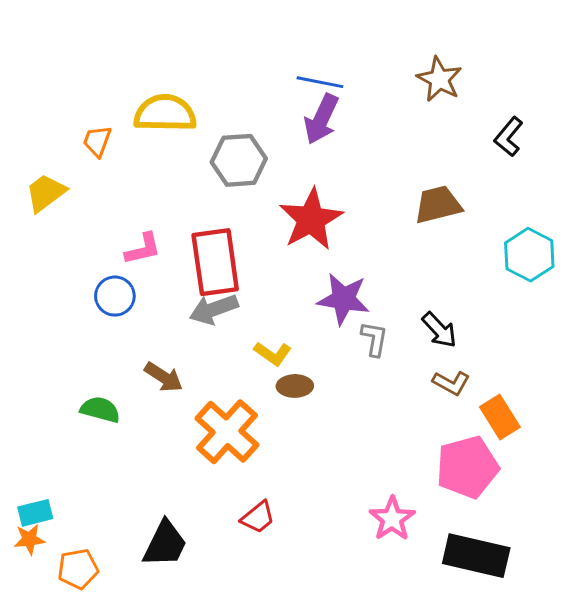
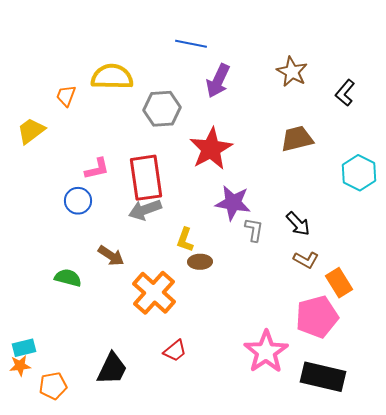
brown star: (439, 79) -> (292, 72), moved
blue line: (320, 82) -> (191, 44), moved
yellow L-shape: (273, 354) -> (185, 240), turned 75
pink star: (392, 519) -> (266, 352), size x1.4

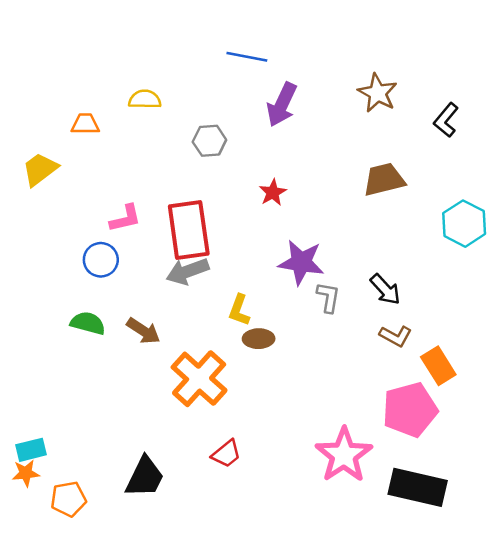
yellow semicircle: (112, 77) -> (145, 99), size x0.6
orange trapezoid: (66, 96) -> (85, 124), turned 70
gray hexagon: (162, 109) -> (209, 141), size x0.7
red star: (211, 149) -> (273, 193), size x0.5
green semicircle: (68, 278) -> (88, 323), moved

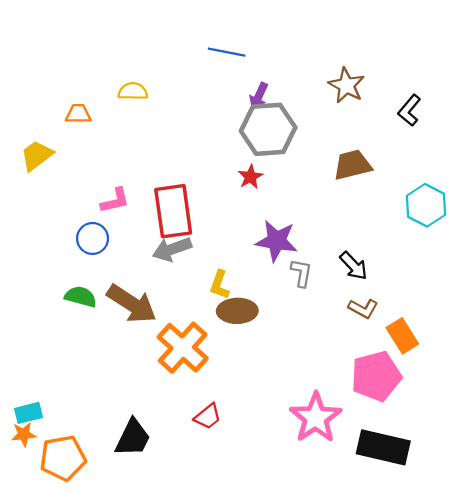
purple arrow: (282, 105) -> (259, 96), size x0.7
gray hexagon: (209, 141) -> (268, 129), moved, size x1.8
brown arrow: (143, 331) -> (132, 304), size x1.6
brown ellipse: (259, 339) -> (237, 311), size x1.4
orange pentagon: (68, 499) -> (63, 458), size x1.4

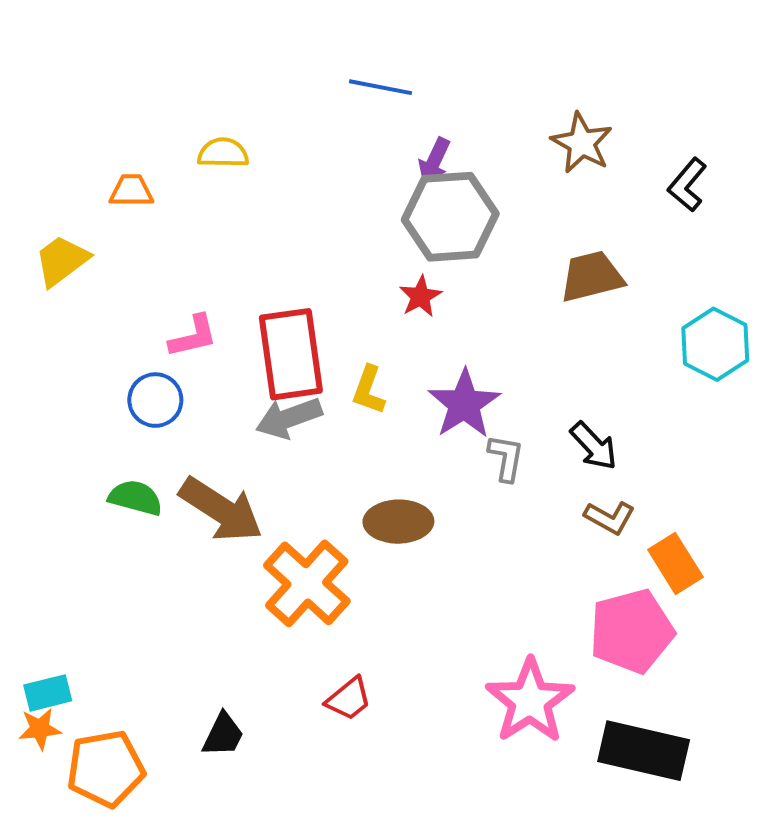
purple star: (276, 241) -> (464, 404), turned 30
yellow L-shape: (220, 285) -> (369, 390), moved
black trapezoid: (133, 438) -> (223, 735), size x0.7

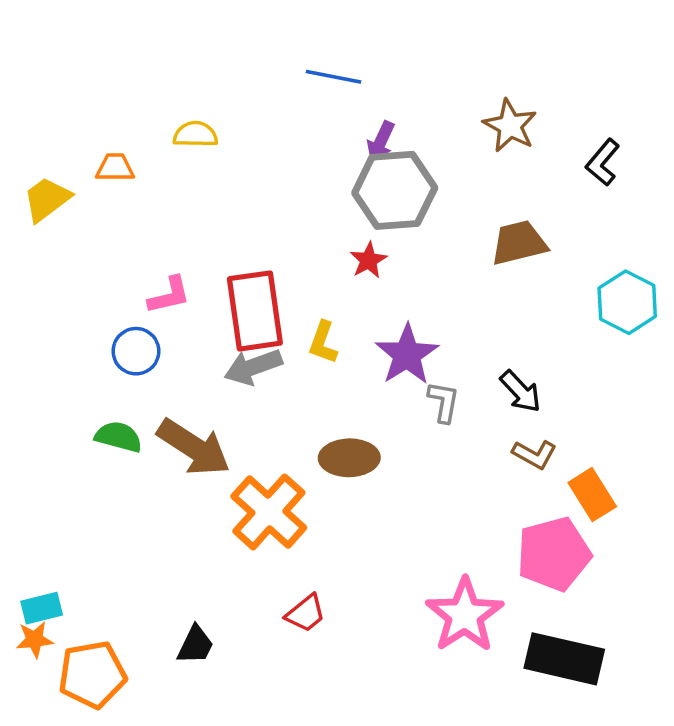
yellow trapezoid: (62, 261) -> (47, 199), moved

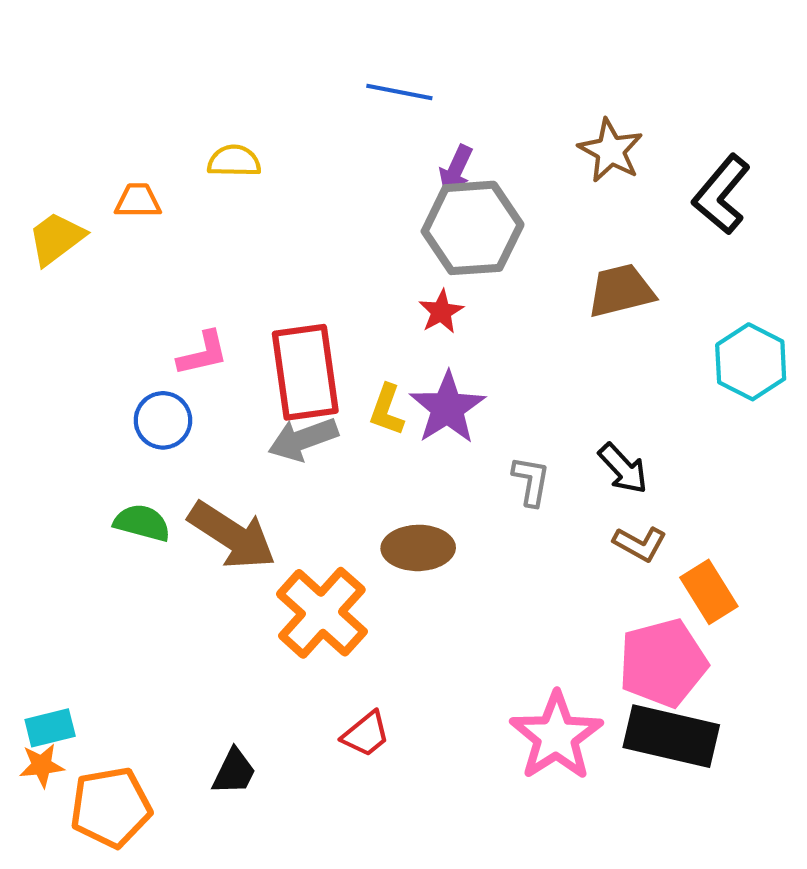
black L-shape: (603, 162) -> (721, 194), size x1.4
purple star: (407, 355) -> (447, 408), moved
black rectangle: (564, 659) -> (671, 736), moved

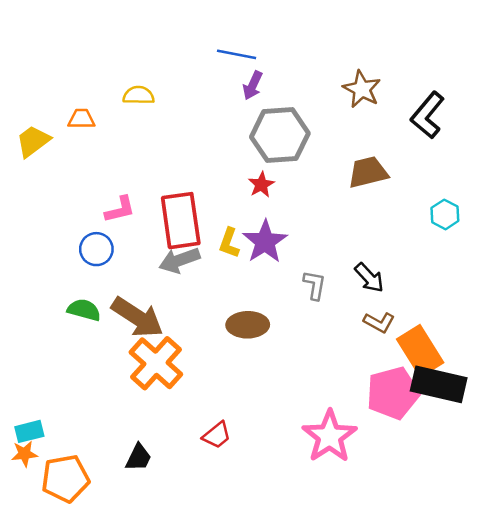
purple arrow: (456, 169) -> (253, 85), moved
cyan hexagon: (751, 362) -> (445, 214), size x0.7
orange rectangle: (709, 592) -> (420, 351), size x1.4
orange cross: (322, 613) -> (156, 363), moved
black rectangle: (671, 736) -> (439, 384), moved

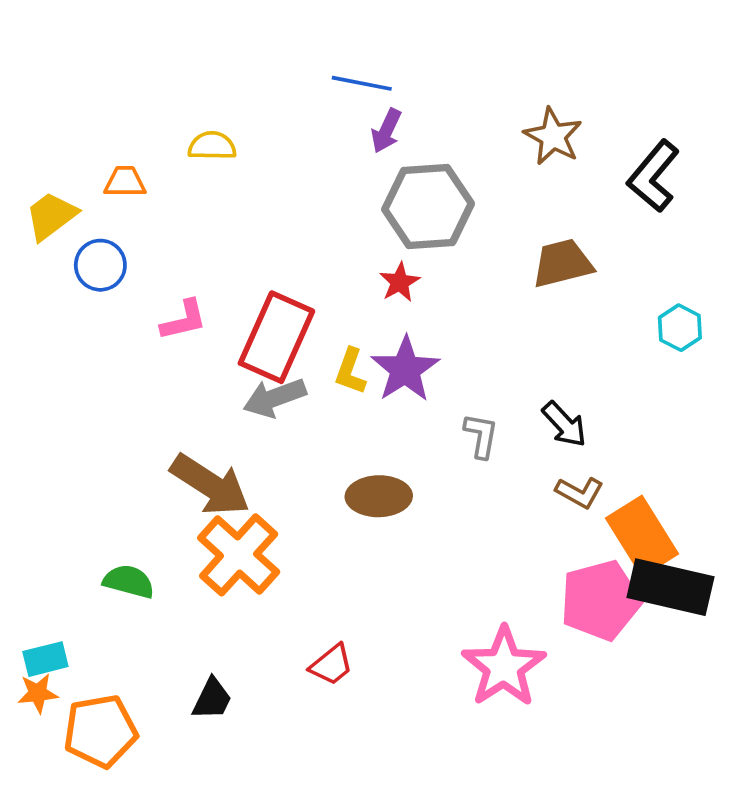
red rectangle: (181, 221) -> (276, 337), turned 32
blue circle: (96, 249) -> (100, 265), moved
green semicircle: (84, 310) -> (129, 581), moved

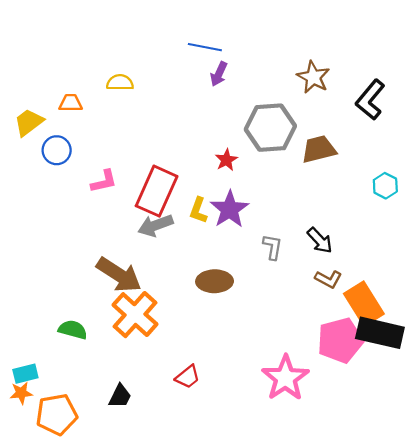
gray hexagon: (428, 206) -> (270, 128), moved

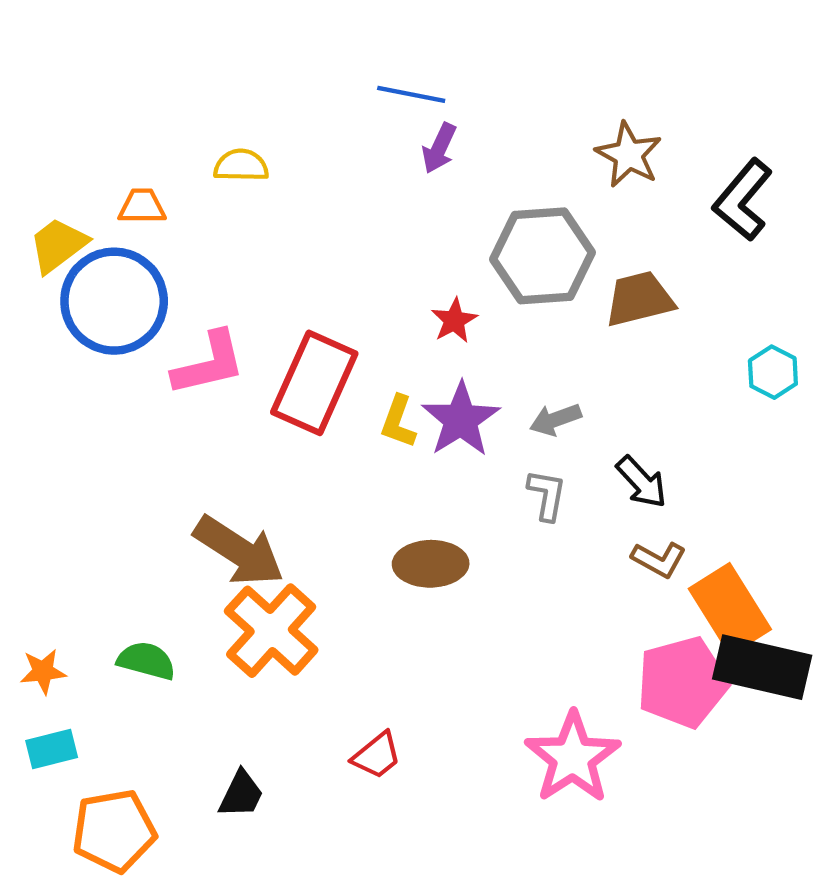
blue circle: (57, 150) -> (114, 301), size x1.8
pink L-shape: (104, 181) -> (209, 364), size x1.4
gray arrow: (155, 225) -> (555, 420), moved, size x0.7
orange star: (21, 393) -> (43, 671), moved

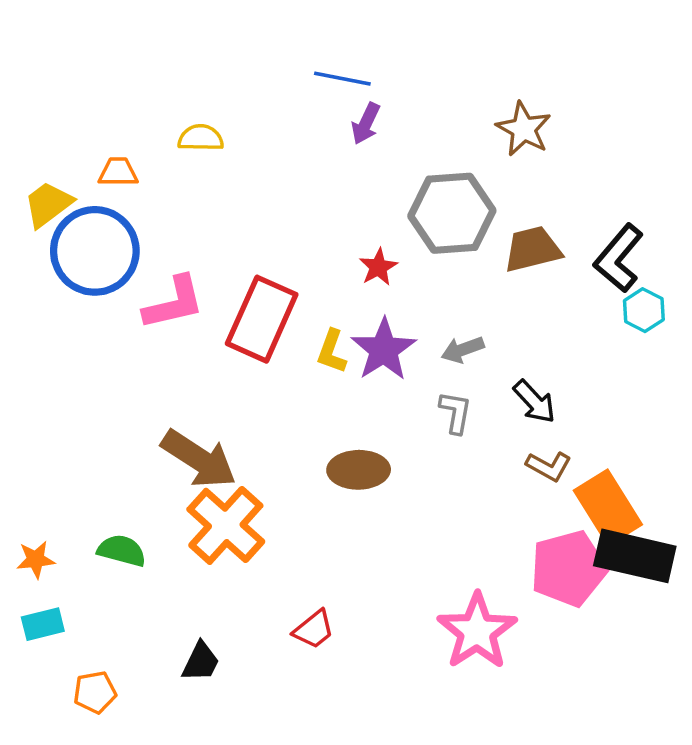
black L-shape: (743, 200) -> (619, 258), moved
orange pentagon: (114, 831) -> (95, 692), size x0.6

